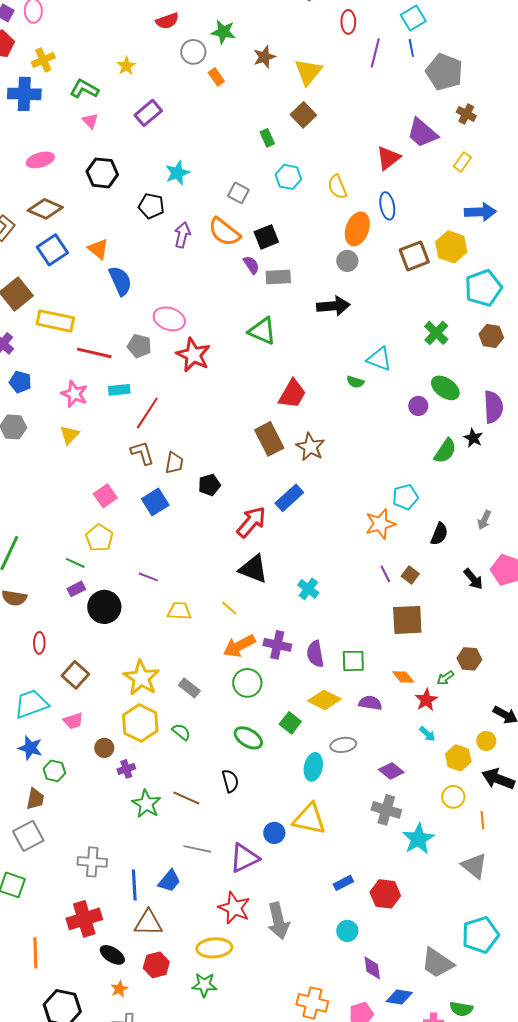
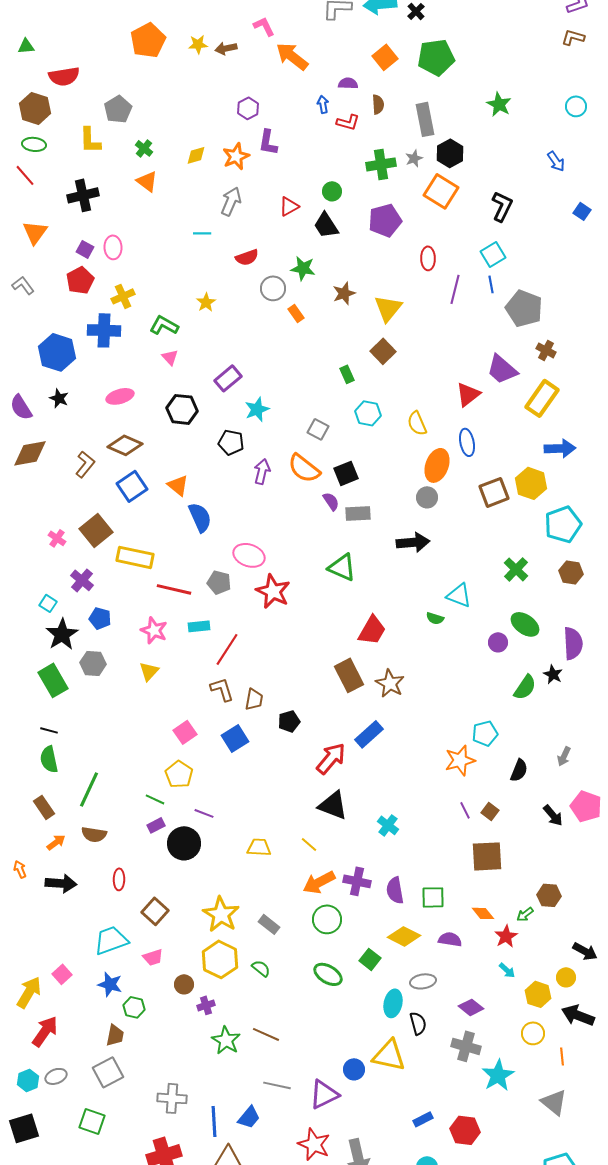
purple rectangle: (148, 113) -> (228, 378), moved
yellow rectangle: (462, 162) -> (542, 398), size x1.8
purple line: (148, 577) -> (204, 813), moved
black semicircle: (230, 781) -> (418, 1023), moved

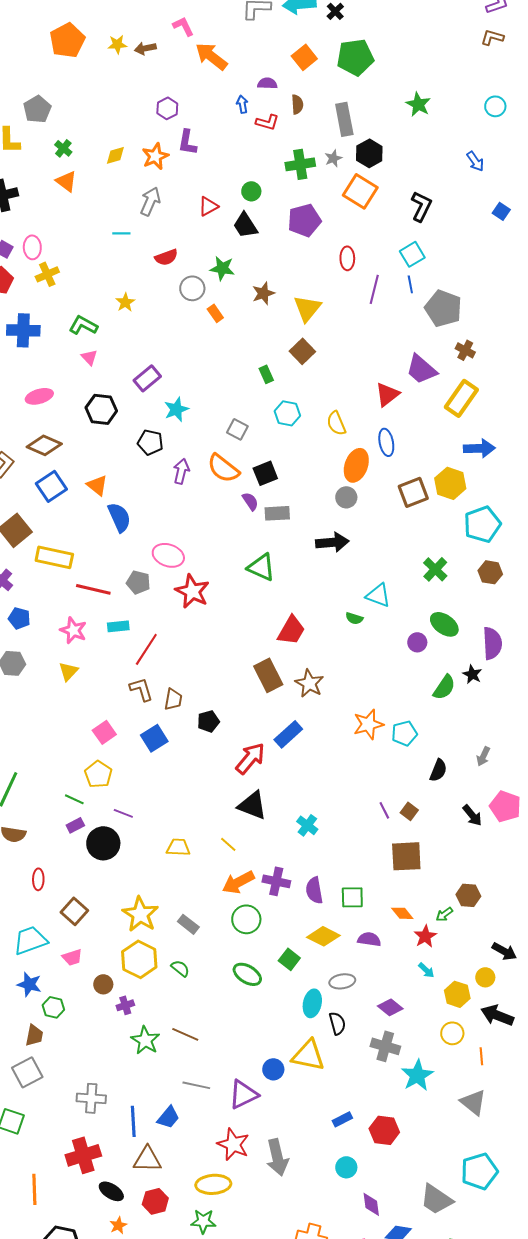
yellow cross: (123, 296) -> (47, 274), moved
orange star: (460, 760) -> (368, 724), moved

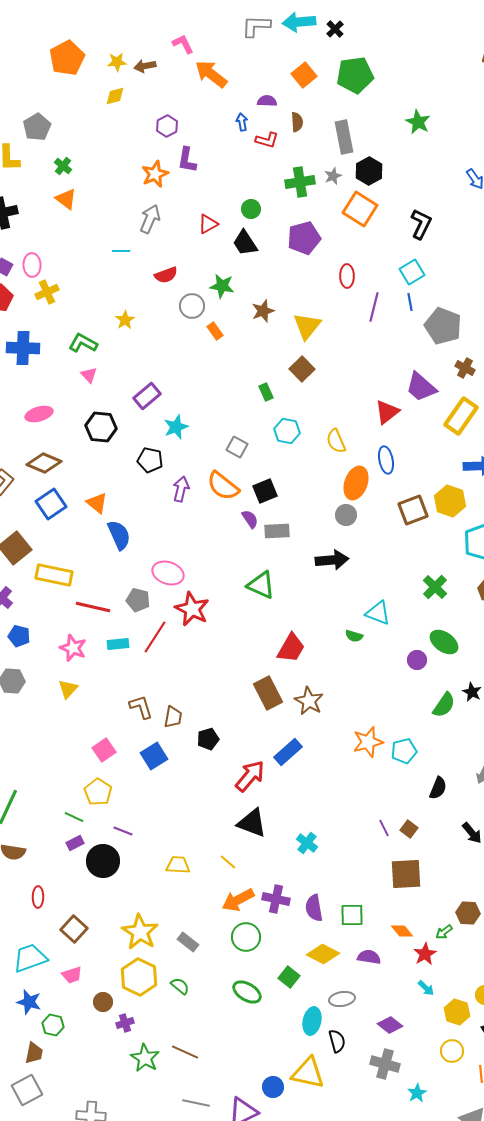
yellow diamond: (115, 155) -> (115, 96), moved
red line: (146, 649) -> (155, 637), moved
cyan star: (417, 1075) -> (417, 1093), size x0.6

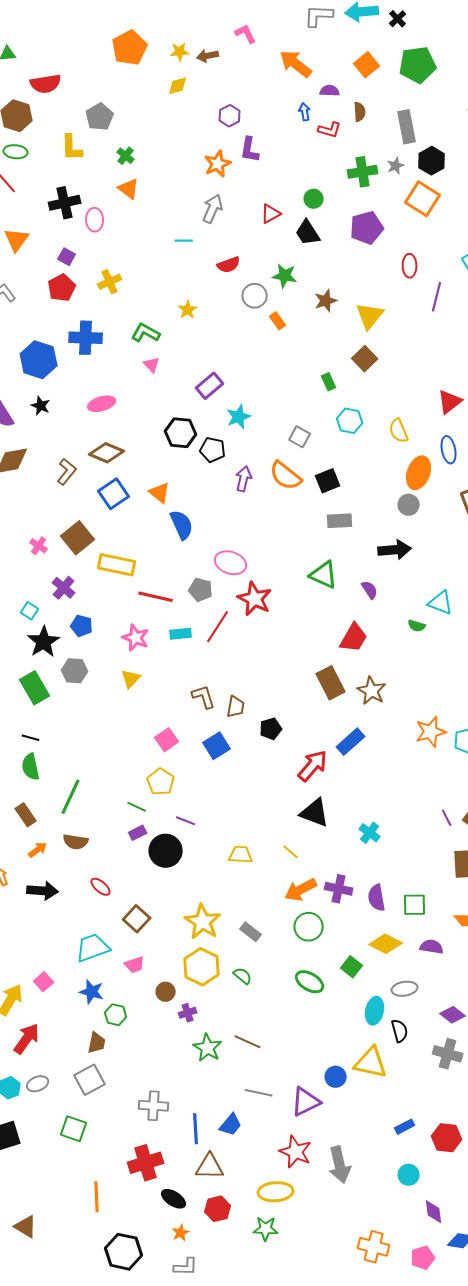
orange arrow: (211, 74) -> (296, 64), moved
pink ellipse: (32, 265) -> (95, 220), moved
black hexagon: (101, 427) -> (181, 433), moved
purple semicircle: (250, 519) -> (370, 590), moved
red ellipse: (38, 897) -> (101, 887), turned -50

